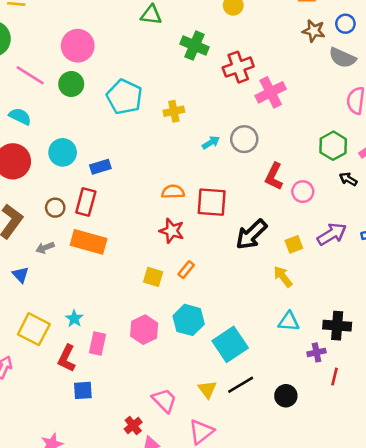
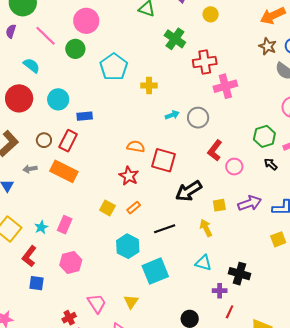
pink hexagon: (144, 330) -> (71, 262), moved
pink rectangle: (98, 344) -> (65, 225), moved
black line: (241, 385) -> (165, 229), moved

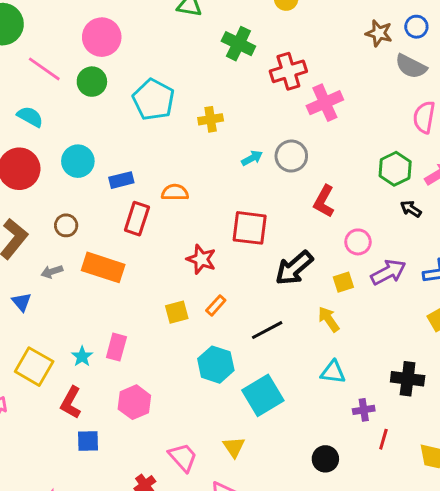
red rectangle: (68, 141) -> (137, 219), moved
orange semicircle: (136, 146) -> (175, 192), moved
pink circle: (234, 167) -> (358, 242), moved
yellow square: (107, 208) -> (177, 312), turned -35
black cross: (239, 274) -> (408, 379), moved

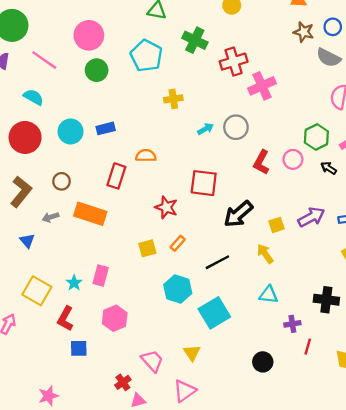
green circle: (92, 82) -> (97, 70), moved
cyan pentagon: (153, 100) -> (146, 56), moved
blue rectangle: (121, 180) -> (106, 128), moved
pink circle: (358, 242) -> (293, 159), moved

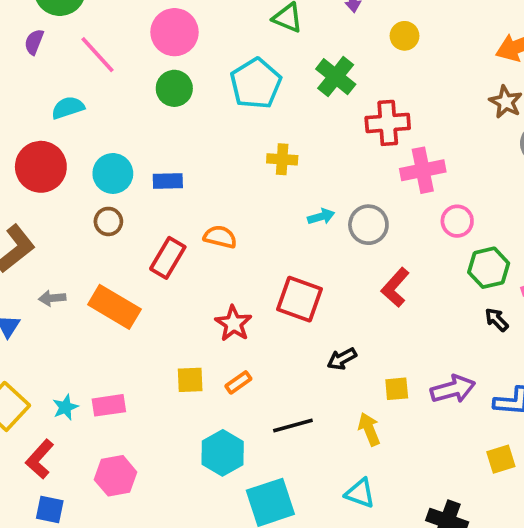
cyan semicircle: (33, 97) -> (68, 108), turned -60
pink circle: (293, 159) -> (457, 221), moved
brown circle: (61, 181) -> (108, 221), moved
black arrow: (238, 214) -> (342, 359), size x0.6
pink rectangle: (101, 276) -> (109, 405), turned 54

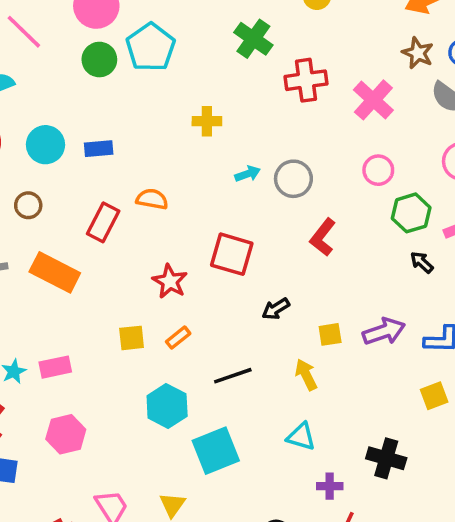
cyan pentagon: (256, 84) -> (151, 47), moved
pink cross: (423, 170) -> (373, 100), moved, turned -33
brown circle: (108, 221) -> (28, 205), moved

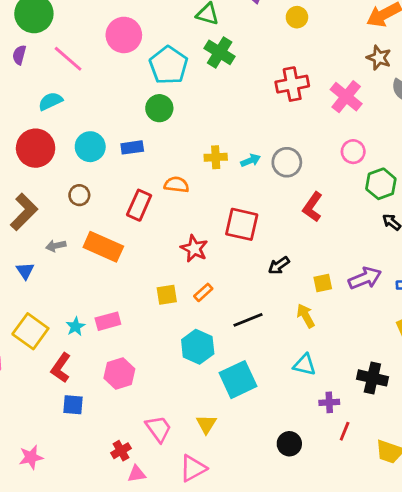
green cross: (253, 39) -> (220, 52), moved
green circle: (99, 60) -> (159, 108), moved
yellow cross: (207, 121) -> (216, 157), moved

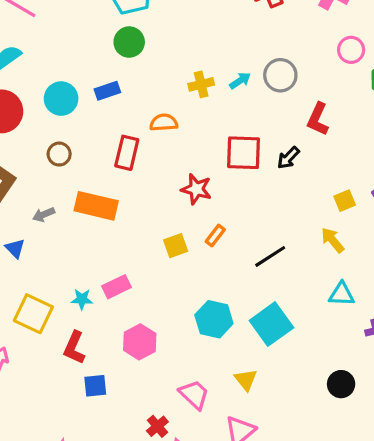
black arrow: (279, 265) -> (288, 158), moved
cyan star: (75, 327) -> (82, 299), turned -30
cyan hexagon: (198, 347) -> (214, 319), moved

